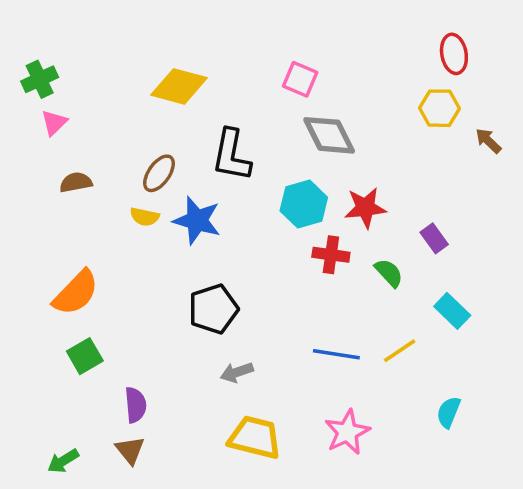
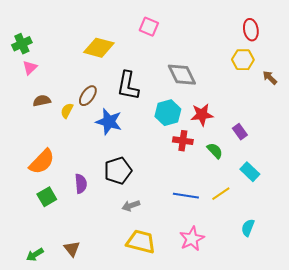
pink square: (300, 79) -> (149, 27), moved
yellow semicircle: (145, 217) -> (67, 111), moved, turned 105
purple semicircle: (136, 405) -> (81, 184), moved

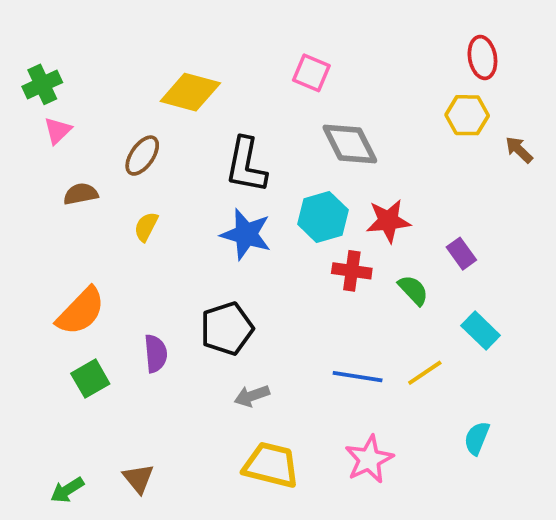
pink square: (149, 27) -> (311, 73), moved
brown ellipse: (88, 96) -> (142, 156), moved
yellow semicircle: (67, 111) -> (146, 227), moved
blue star: (109, 122) -> (246, 234), moved

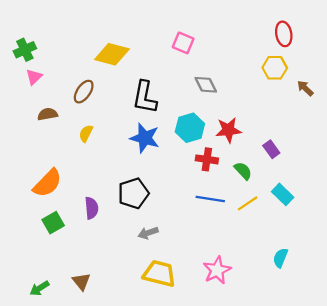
gray diamond: (350, 144) -> (206, 85), size x0.7
yellow line: (425, 373) -> (248, 203), moved
blue line: (358, 377) -> (210, 199), moved

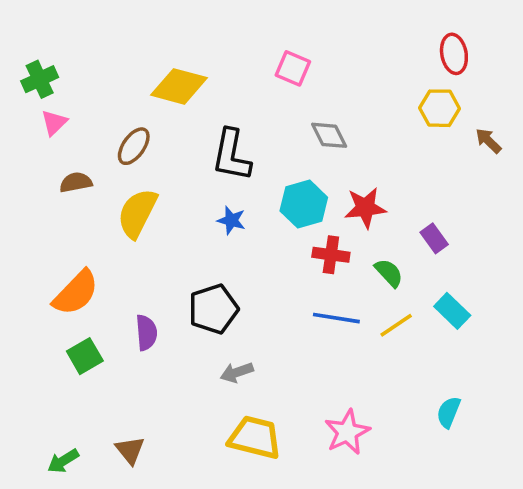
yellow semicircle: (86, 133) -> (137, 213), size x1.8
blue star: (145, 138) -> (231, 220), size x0.6

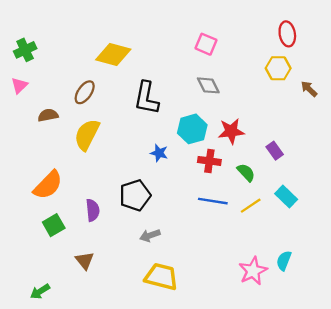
pink square: (293, 68) -> (206, 44), moved
pink triangle: (54, 123) -> (19, 85), moved
blue star: (231, 220) -> (159, 153), moved
pink star: (347, 432) -> (253, 271), moved
brown triangle: (130, 450) -> (85, 261), moved

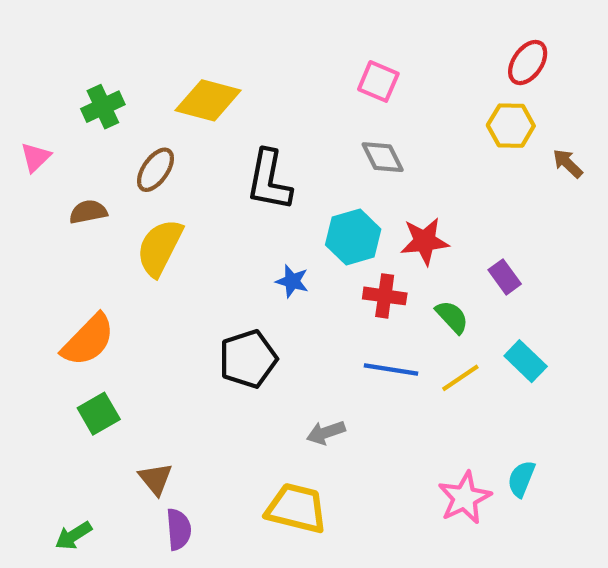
red ellipse: (287, 34) -> (528, 63), turned 45
green cross: (25, 50) -> (103, 107), moved
purple semicircle: (93, 210) -> (179, 529), moved
gray arrow: (150, 235) -> (326, 433), moved

